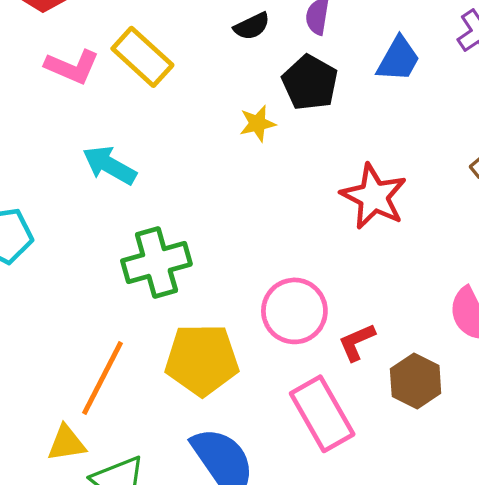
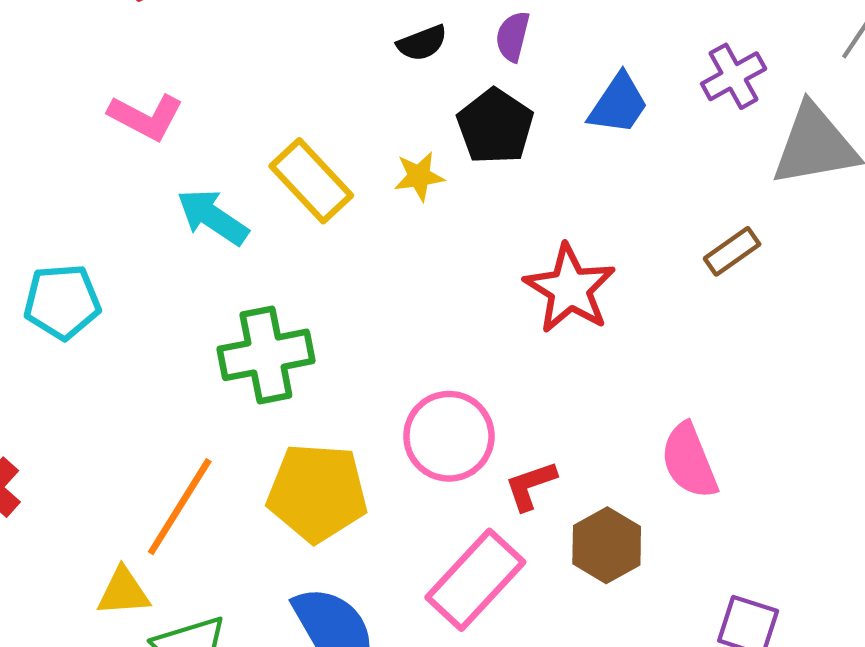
yellow rectangle: (142, 57) -> (311, 181), moved
pink L-shape: (72, 67) -> (146, 117), moved
pink rectangle: (322, 414) -> (475, 580), turned 68

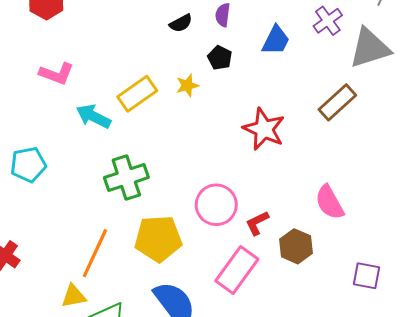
black pentagon: (495, 126) -> (220, 58), size x0.7
yellow rectangle: (311, 181) -> (137, 94), turned -75
brown rectangle: (732, 251) -> (337, 102), size x1.5

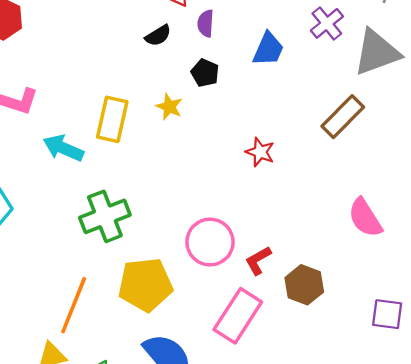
yellow star: (187, 85) -> (169, 107), turned -30
yellow rectangle: (137, 94) -> (112, 119), turned -39
red star: (264, 129) -> (260, 152), size x0.6
pink semicircle: (330, 202) -> (365, 218), moved

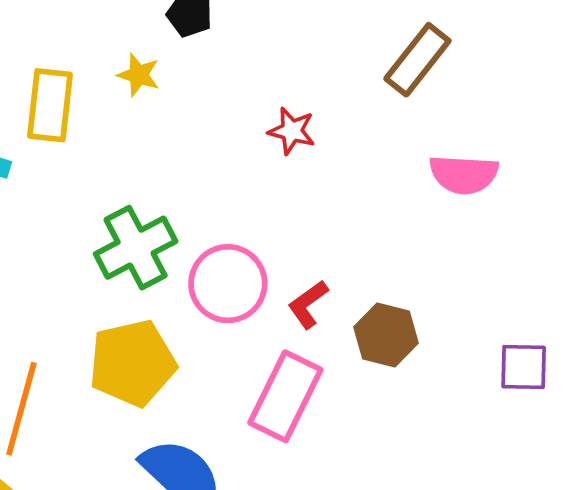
green cross: (105, 216) -> (136, 248), moved
pink semicircle: (365, 218) -> (464, 174), moved, turned -48

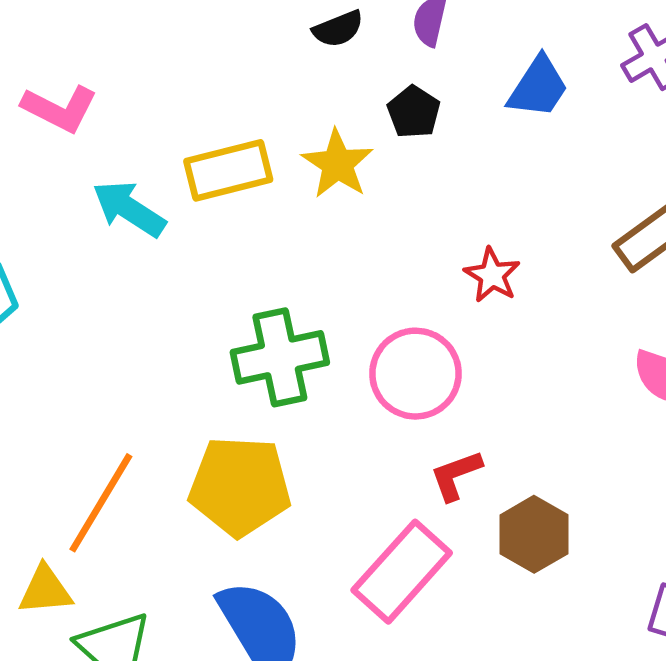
yellow star: (139, 75) -> (337, 164), size x1.4
yellow rectangle: (50, 105) -> (228, 170), turned 54
pink circle: (228, 284) -> (416, 374), moved

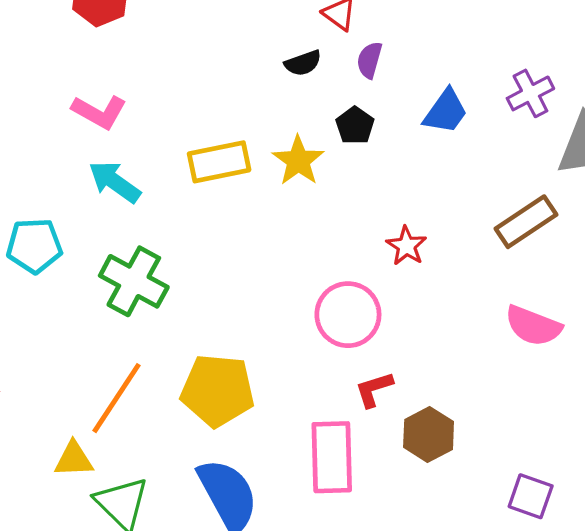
cyan arrow: (129, 209) -> (115, 182), moved
green cross: (280, 357) -> (134, 281), moved, turned 38
pink rectangle: (402, 572) -> (332, 457), turned -46

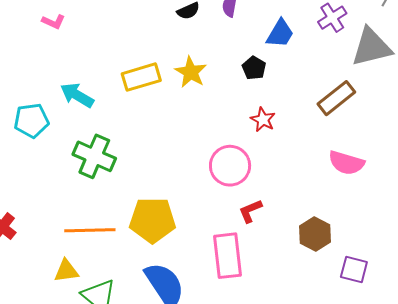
pink L-shape: (99, 112) -> (53, 22), moved, size x0.7
black pentagon: (355, 126) -> (254, 68), moved
cyan pentagon: (34, 246) -> (31, 120), moved
orange line: (117, 398) -> (90, 230), turned 60
brown hexagon: (429, 434) -> (315, 234), moved

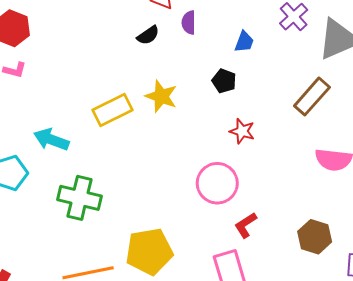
blue trapezoid: (280, 33) -> (244, 42), size x0.7

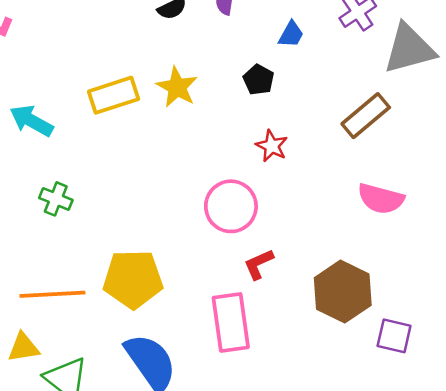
green cross: (80, 198) -> (56, 199), size x0.6
brown hexagon: (315, 237) -> (343, 292), size x1.4

